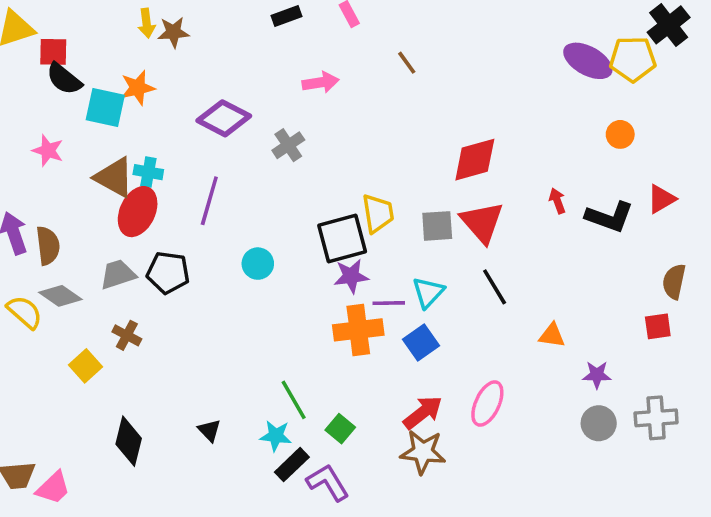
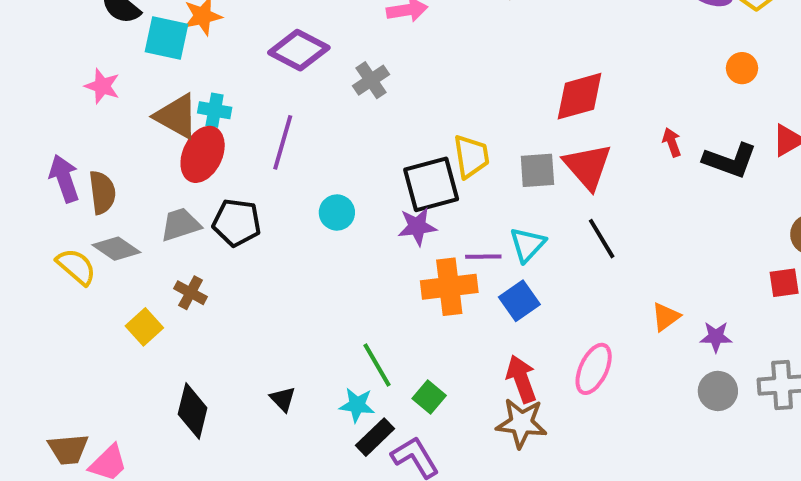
purple star: (351, 276) -> (417, 227), moved
orange triangle: (552, 335) -> (666, 317), moved, turned -44
red arrow: (423, 412) -> (521, 379), turned -72

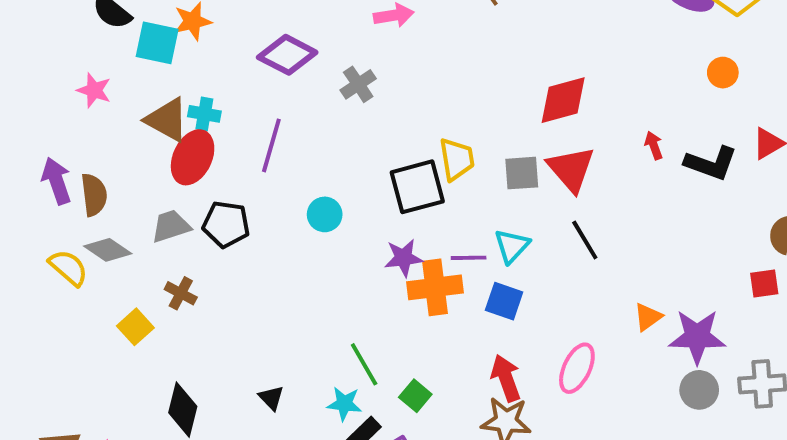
purple star: (417, 227) -> (403, 258), moved
blue square: (519, 301) -> (504, 301), turned -36
purple star: (716, 337) -> (697, 337), size x1.8

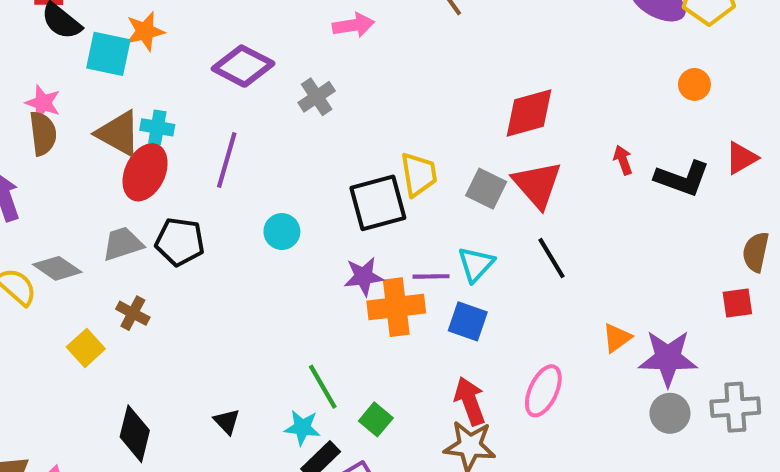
gray square: (522, 173) -> (486, 189), turned 30
brown semicircle: (94, 195) -> (43, 133), moved

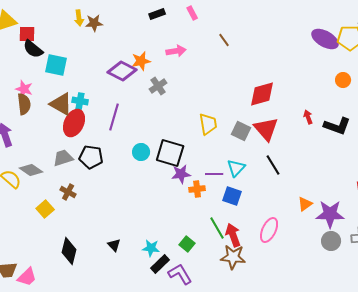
orange star: (145, 31) -> (141, 61), moved
black square: (378, 203) -> (170, 153), moved, turned 32
orange cross: (396, 307) -> (197, 189), size x0.6
green line: (323, 387) -> (217, 228), moved

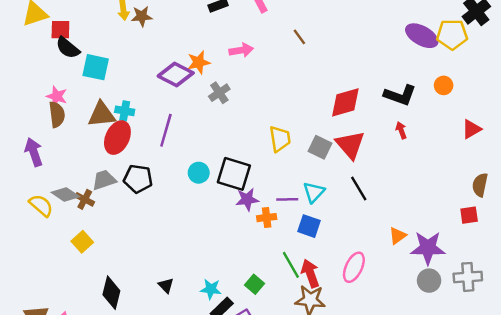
brown triangle: (61, 104) -> (102, 114), turned -35
black L-shape: (337, 126) -> (400, 95), moved
brown cross: (68, 192) -> (85, 199), moved

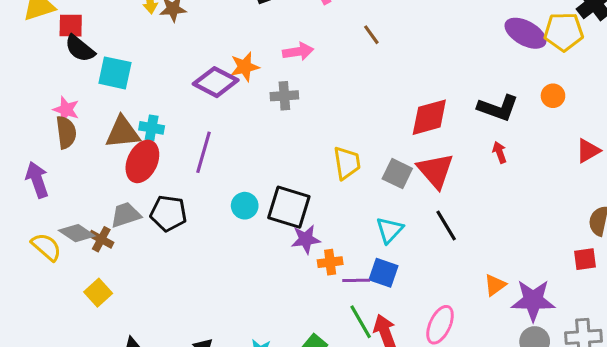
gray cross: (219, 93) -> (284, 96), moved, turned 30
purple line: (287, 199) -> (356, 280), moved

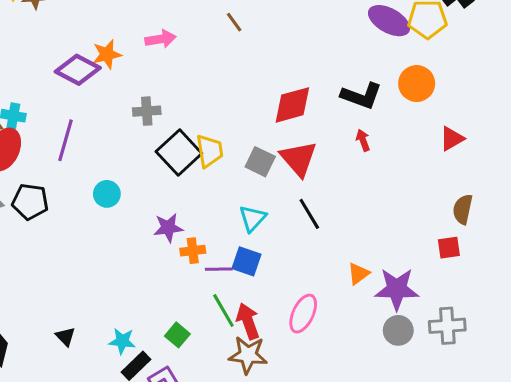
gray cross: (284, 96) -> (147, 111), moved
orange circle: (553, 96) -> (417, 84), size x1.5
black square: (289, 207) -> (179, 153), moved, turned 30

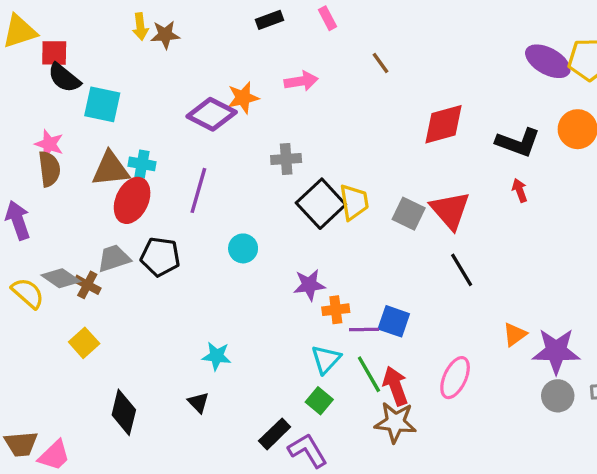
red diamond: (292, 105) -> (443, 124), moved
cyan triangle: (253, 218) -> (326, 359), moved
cyan star: (122, 341) -> (217, 356), moved

